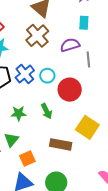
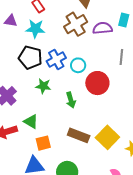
purple semicircle: (70, 45) -> (102, 28), moved
green star: (19, 113) -> (43, 86), moved
yellow square: (87, 127) -> (107, 137), moved
green triangle: (11, 140) -> (31, 122), turned -49

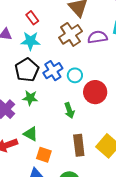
black pentagon: (30, 58) -> (27, 70), turned 30
green star: (43, 86) -> (30, 98), moved
brown rectangle: (79, 135) -> (79, 145), turned 65
orange square: (43, 143) -> (44, 155), turned 35

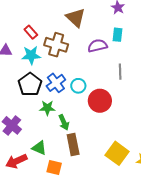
brown cross: (70, 34) -> (56, 45), moved, turned -35
green star: (30, 98) -> (47, 108), moved
green arrow: (69, 110) -> (64, 122), moved
brown rectangle: (79, 145) -> (73, 145), moved

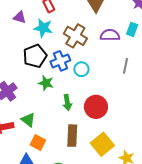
brown cross: (56, 45) -> (75, 36), moved
red circle: (100, 101) -> (96, 107), moved
green arrow: (64, 122) -> (67, 102), moved
brown rectangle: (73, 145) -> (72, 136), moved

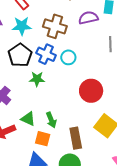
blue cross: (60, 61) -> (46, 54), turned -30
green arrow: (67, 102) -> (51, 120), moved
brown rectangle: (72, 136) -> (76, 138), moved

